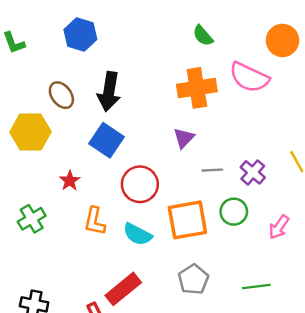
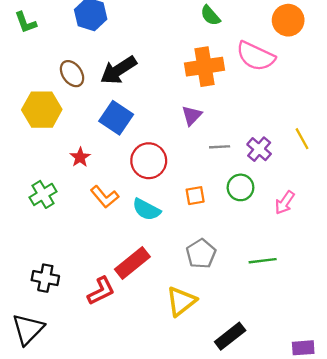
black arrow: (109, 92) -> (119, 70), turned 48
orange square: (187, 220) -> (195, 196), size x0.5
orange L-shape: (95, 221) -> (105, 197), turned -52

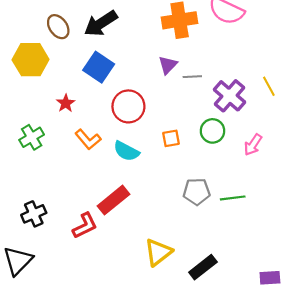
gray line: (220, 147) -> (192, 77), moved
purple cross: (259, 149) -> (230, 96), size x1.4
gray pentagon: (201, 254) -> (197, 192), moved, turned 30
black cross: (45, 278) -> (34, 214), turned -35
yellow triangle: (181, 301) -> (158, 252), moved

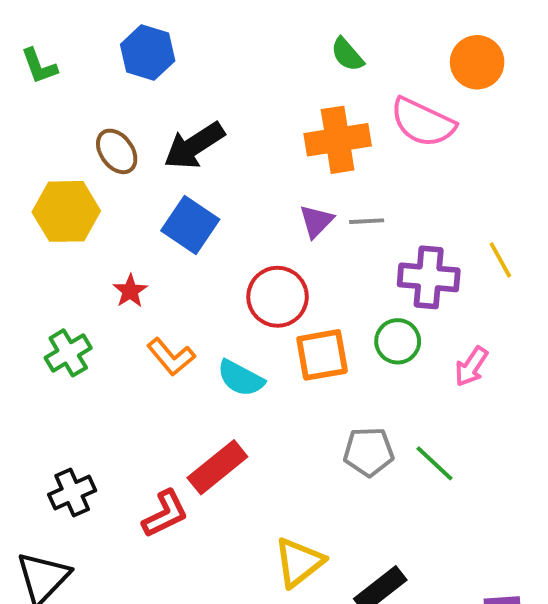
gray line: (192, 77) -> (367, 221), moved
purple cross: (230, 96) -> (429, 277), turned -36
red circle: (128, 106) -> (278, 297), moved
orange square: (171, 138) -> (322, 355), size x1.6
green line: (233, 198) -> (434, 463), turned 50

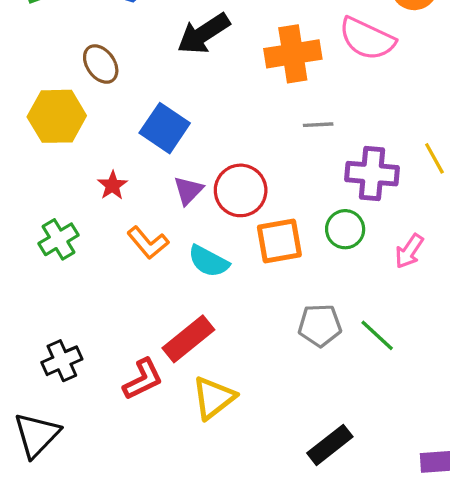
black arrow: (194, 146) -> (203, 34), moved
purple triangle: (316, 221) -> (188, 190), moved
yellow triangle: (299, 562) -> (214, 398), moved

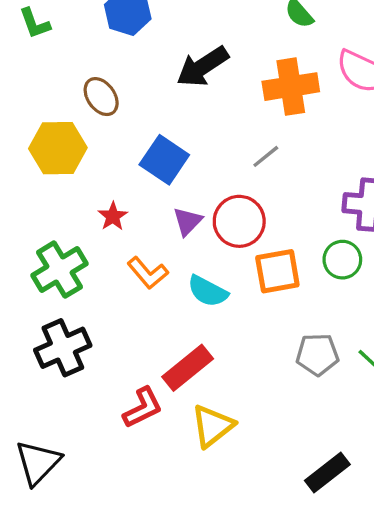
gray line: (318, 125) -> (266, 156), moved, turned -36
green cross: (59, 239) -> (60, 270), size x1.4
black cross: (62, 361) -> (63, 348), moved, size x1.4

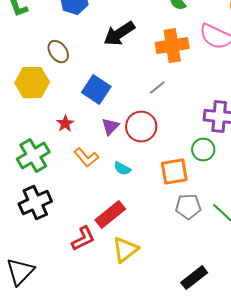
orange square: (277, 271) -> (174, 172), moved
cyan semicircle: (208, 291) -> (122, 169), size x0.7

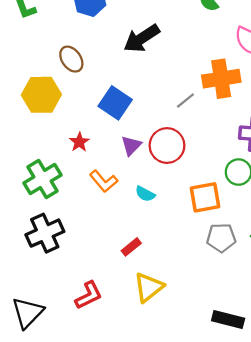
orange cross: (172, 46) -> (221, 79), moved
red rectangle: (110, 215) -> (131, 247), size x0.6
red L-shape: (83, 239) -> (89, 295), moved
black rectangle: (194, 278) -> (228, 320), turned 52

